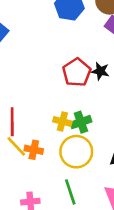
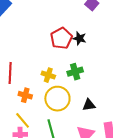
green cross: (81, 122) -> (75, 72), moved
yellow line: (16, 146) -> (23, 120), moved

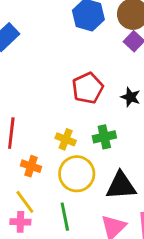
black star: (79, 38) -> (130, 97), moved
black triangle: (89, 105) -> (121, 186), size x1.6

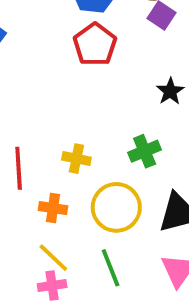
red pentagon: (88, 88) -> (95, 44), moved
black star: (130, 97) -> (170, 91), turned 30
yellow cross: (66, 139) -> (76, 159), moved

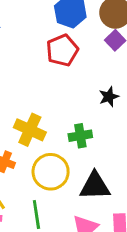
yellow cross: (76, 159) -> (30, 130), size x1.5

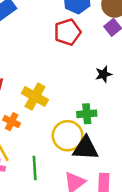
green cross: (80, 136) -> (87, 114), moved
yellow circle: (51, 172) -> (68, 136), moved

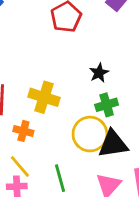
black star: (103, 74) -> (99, 73), moved

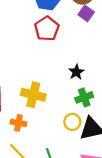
yellow circle: (90, 134) -> (72, 122), size x0.6

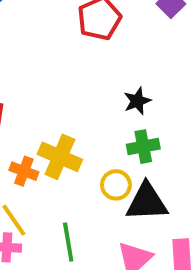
yellow cross: (33, 95) -> (60, 157), moved

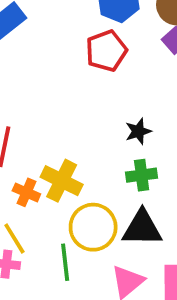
yellow circle: (116, 185) -> (93, 227), moved, size x1.6

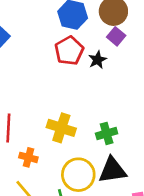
black star: (138, 131) -> (97, 60), moved
yellow cross: (62, 181) -> (61, 128), moved

